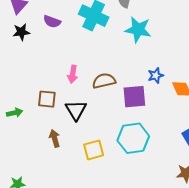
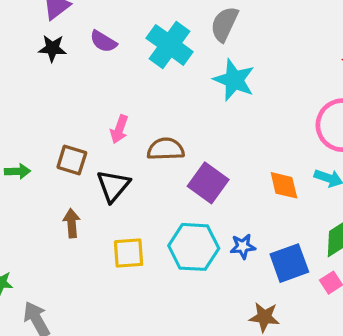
blue star: (156, 75) -> (243, 246), moved
purple square: (134, 97) -> (208, 183), turned 30

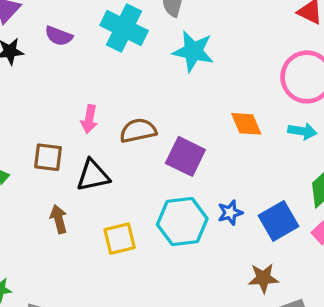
orange diamond: (284, 185) -> (246, 124), moved
black triangle: (113, 186) -> (93, 176), turned 48

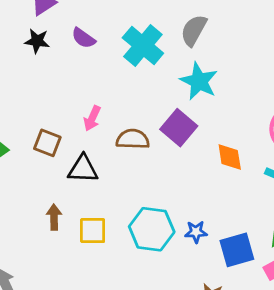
purple square: (185, 156) -> (179, 128), moved
brown arrow: (59, 219) -> (54, 217), moved

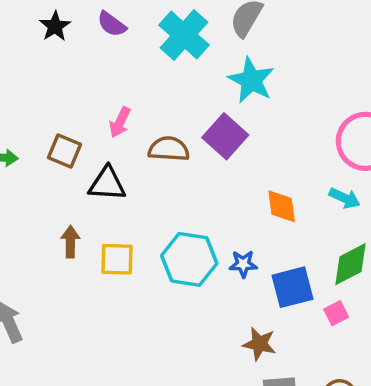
black star: (37, 41) -> (55, 26), turned 30
orange diamond: (230, 157) -> (282, 206), moved

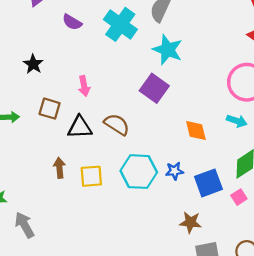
black star: (55, 26) -> (33, 64), moved
pink arrow: (120, 122) -> (84, 86), turned -30
brown semicircle: (169, 149) -> (117, 124), moved, turned 35

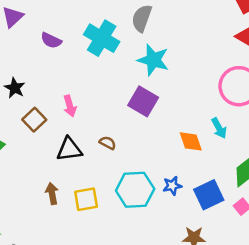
brown square: (50, 109) -> (34, 120), moved, turned 35
cyan arrow: (237, 121) -> (219, 128), moved, turned 48
brown semicircle: (117, 124) -> (108, 143), size x0.6

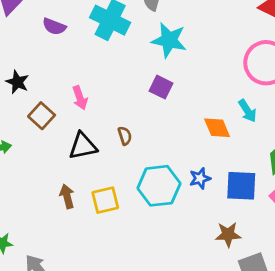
purple square: (143, 101) -> (161, 87), size x0.7
brown semicircle: (108, 143) -> (125, 136), turned 49
blue square: (209, 195) -> (241, 186), turned 32

